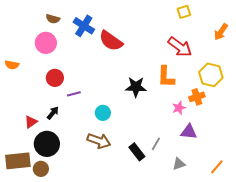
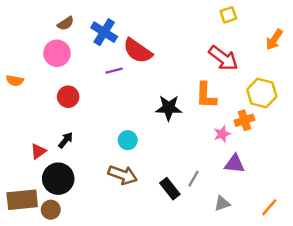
brown semicircle: (53, 19) -> (66, 23), turned -48
purple line: (74, 94) -> (114, 71), moved

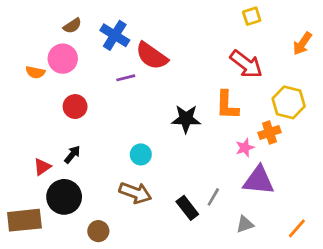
orange semicircle: (15, 81) -> (35, 72), moved
purple triangle: (234, 164) -> (259, 180), size x1.4
brown circle: (51, 210) -> (98, 231), moved

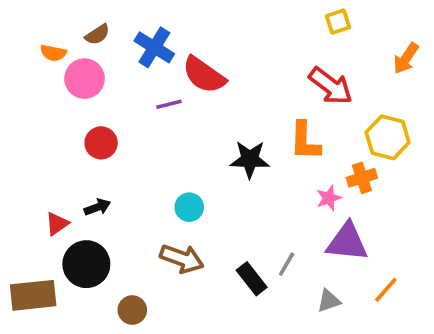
orange semicircle: (35, 72) -> (53, 53), moved
black arrow: (72, 154) -> (97, 207), turned 30
orange line: (297, 228) -> (386, 290), moved

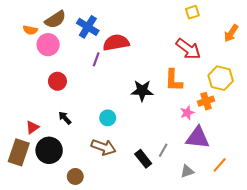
brown semicircle: (97, 35) -> (55, 20), size x1.5
red semicircle: (204, 75) -> (116, 43), turned 135
purple line: (169, 104) -> (96, 59), turned -56
black arrow: (97, 207) -> (65, 118), moved, turned -112
brown rectangle: (33, 295) -> (19, 152), moved, turned -65

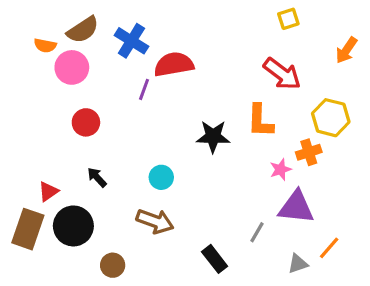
gray line: (163, 150) -> (257, 232), moved
black rectangle: (143, 159) -> (215, 259), moved
gray triangle: (187, 171) -> (298, 264), moved

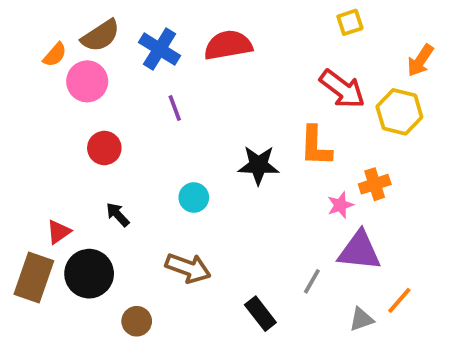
orange semicircle: (45, 46) -> (55, 55), turned -60
red semicircle: (174, 64) -> (228, 45), moved
purple line: (144, 89) -> (175, 108), turned -40
yellow hexagon: (331, 118) -> (399, 112), moved
cyan circle: (161, 177) -> (194, 198), moved

